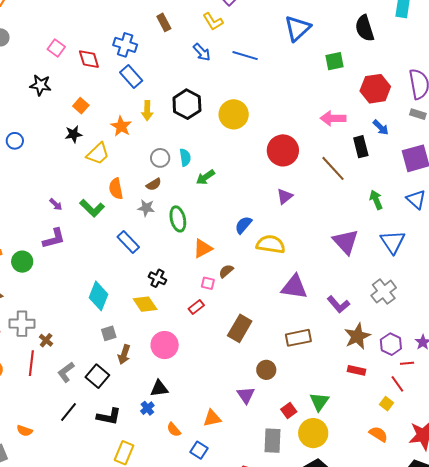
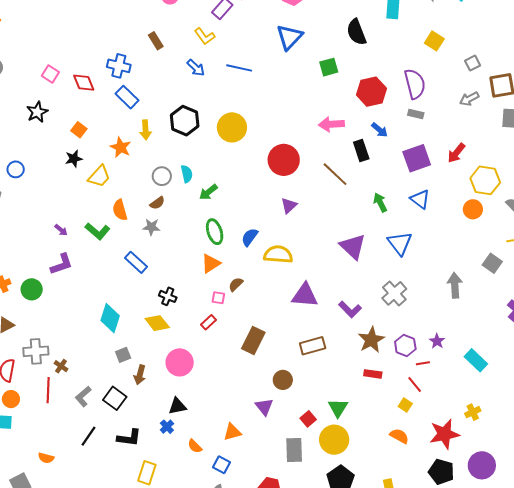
black star: (40, 85) -> (37, 112), turned -30
green ellipse: (178, 219) -> (215, 232), moved

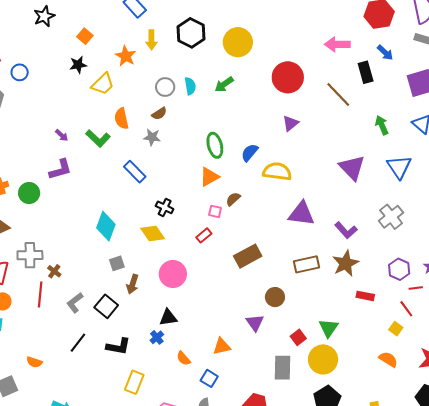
green arrow: (208, 192) -> (224, 84), moved
brown rectangle: (253, 340) -> (248, 256), turned 32
brown star: (371, 340) -> (346, 263), moved

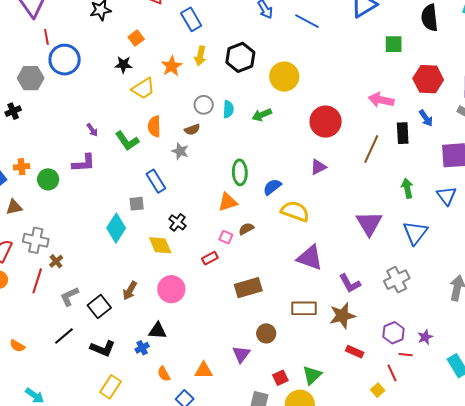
blue circle: (20, 72) -> (65, 60), size x1.8
brown line: (338, 94) -> (371, 149), turned 56
gray square: (117, 263) -> (137, 204), moved

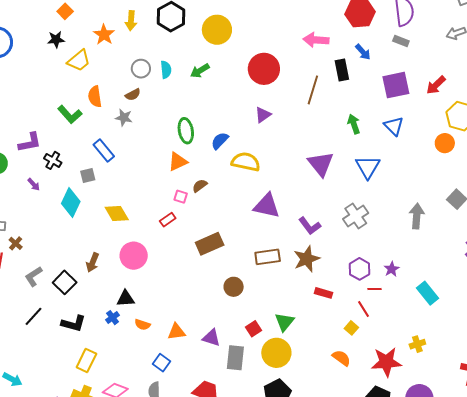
purple arrow: (92, 130) -> (34, 184), moved
black cross: (177, 222) -> (53, 160), moved
purple triangle: (241, 354) -> (211, 338), moved, turned -42
orange semicircle: (164, 374) -> (142, 325), moved, turned -35

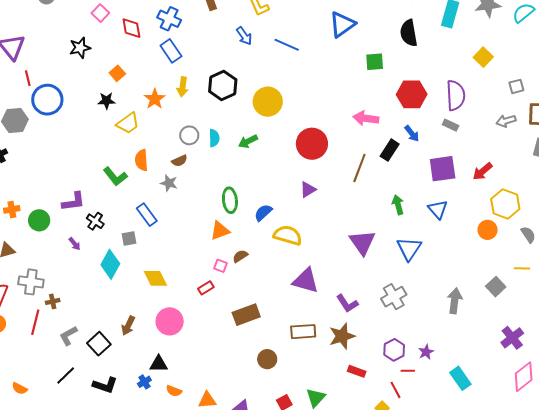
black rectangle: (342, 70) -> (390, 150), turned 40
brown cross: (16, 243) -> (53, 301), turned 32

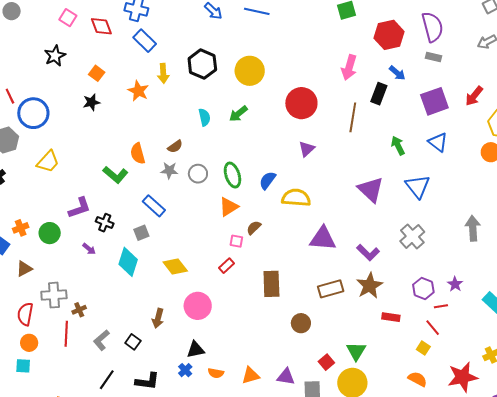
pink arrow: (366, 118) -> (349, 67), turned -70
yellow trapezoid: (128, 123) -> (48, 162), moved
gray circle: (189, 135) -> (198, 174), moved
brown rectangle: (246, 315) -> (271, 284), turned -60
black square: (99, 344) -> (133, 342), size x0.7

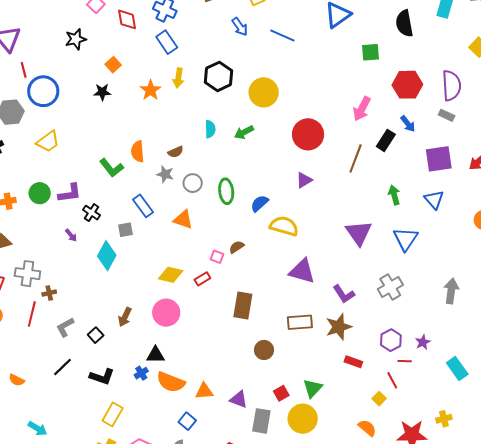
orange triangle: (229, 207) -> (183, 220), moved, turned 40
green circle: (50, 233) -> (40, 193), moved
yellow diamond: (175, 267) -> (171, 275), moved, turned -50
orange semicircle: (216, 373) -> (171, 382), size x1.8

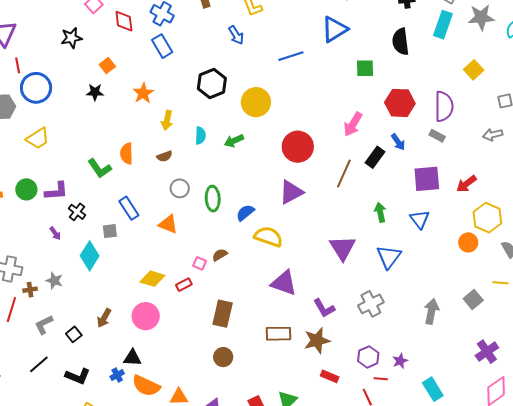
blue line: (282, 36) -> (291, 56), moved, turned -45
yellow arrow: (178, 78) -> (167, 120), moved
gray star: (165, 174) -> (54, 281), moved
purple triangle: (304, 180) -> (291, 192), size x1.5
brown circle: (264, 350) -> (223, 357), moved

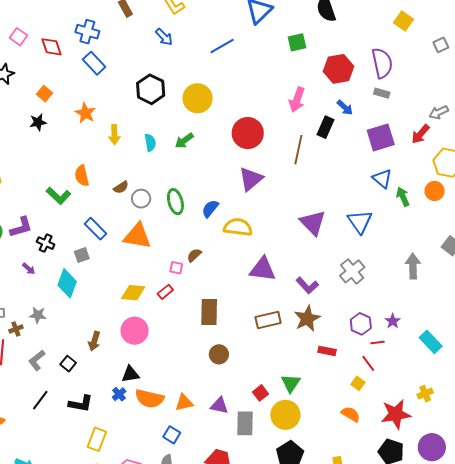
gray arrow: (493, 135) -> (439, 112), moved
brown semicircle: (165, 156) -> (121, 187), moved
green arrow: (380, 212) -> (403, 197), moved
orange triangle: (168, 224) -> (137, 236), size x1.4

